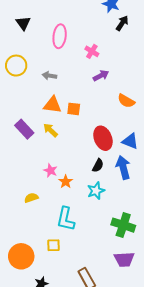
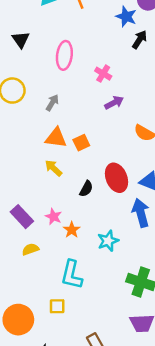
gray arrow: (49, 76) -> (52, 103), turned 112
orange square: (74, 109) -> (81, 143), turned -32
purple rectangle: (24, 129) -> (22, 217), moved
black semicircle: (98, 165) -> (86, 189), moved

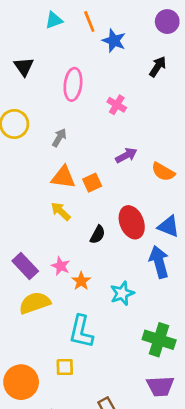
blue star: (126, 17) -> (114, 41), moved
purple arrow: (114, 103) -> (126, 155), moved
yellow semicircle: (30, 249) -> (35, 303), size x1.6

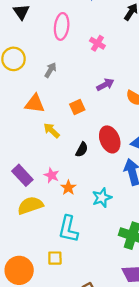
orange triangle: (63, 177) -> (35, 104), moved

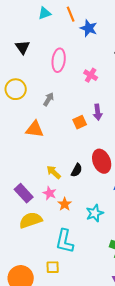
purple arrow: (105, 85) -> (98, 112), turned 112
orange square: (77, 107) -> (80, 122), moved
yellow arrow: (52, 131) -> (54, 172), moved

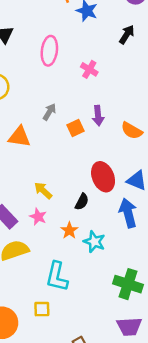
gray arrow: (49, 99) -> (49, 112), moved
black semicircle: (77, 170) -> (82, 202), moved
orange star: (65, 204) -> (69, 230), moved
cyan star: (95, 213) -> (94, 242), turned -30

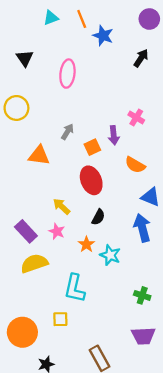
pink cross: (89, 69) -> (136, 117), moved
orange semicircle: (132, 131) -> (135, 165), moved
red ellipse: (103, 177) -> (91, 180), moved
green cross: (128, 284) -> (142, 295), size x0.6

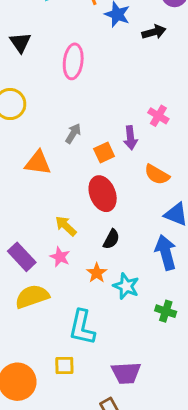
black arrow: (141, 58) -> (154, 32), moved, turned 42
green cross: (142, 295) -> (166, 311), moved
purple trapezoid: (143, 336) -> (126, 373), moved

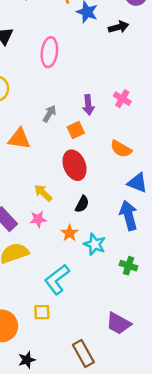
purple arrow: (130, 138) -> (88, 105), moved
pink star: (60, 257) -> (38, 219), turned -30
cyan L-shape: (82, 327) -> (57, 279), turned 40
purple trapezoid: (126, 373) -> (118, 323), moved, turned 32

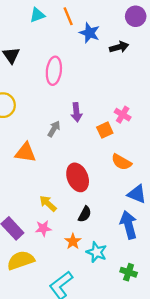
purple arrow: (88, 105) -> (76, 112), moved
orange square: (76, 130) -> (105, 130), moved

